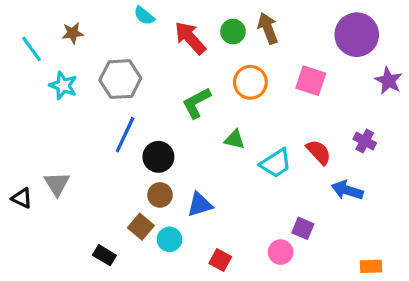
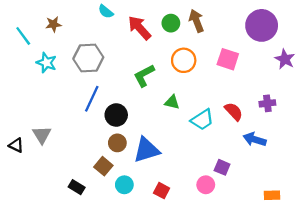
purple cross: (365, 141) -> (267, 103), turned -35
blue triangle: (200, 204) -> (146, 150), size x1.4
cyan circle: (169, 239) -> (124, 185), moved

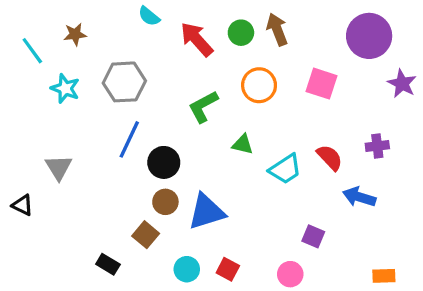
gray triangle: (42, 135) -> (59, 167), moved
cyan circle: (124, 185) -> (187, 269), moved
pink circle: (206, 185) -> (290, 274), moved

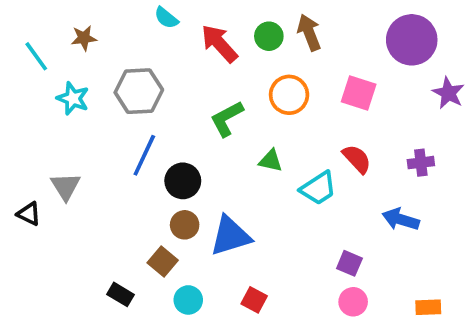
red semicircle: (330, 158) -> (357, 159), moved
black triangle: (22, 205) -> (29, 214), moved
cyan circle: (187, 269) -> (188, 300), moved
pink circle: (290, 274) -> (353, 302), moved

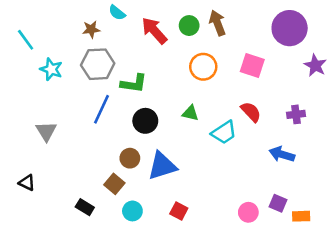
brown star: (84, 38) -> (91, 29), moved
green L-shape: (227, 119) -> (134, 83), moved, turned -144
black circle: (183, 181) -> (145, 121), moved
black triangle: (29, 214) -> (27, 183), moved
purple square: (349, 263) -> (278, 203), moved

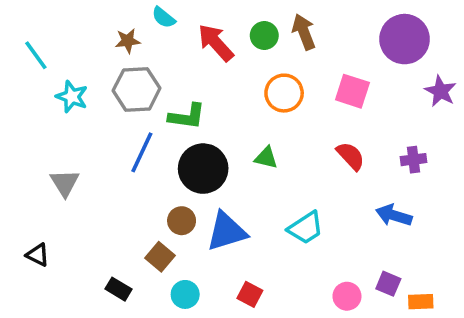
black circle: (145, 121) -> (203, 169), size x1.4
cyan trapezoid: (224, 132) -> (306, 228), moved

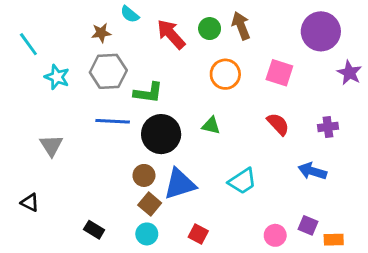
blue line: (142, 152) -> (113, 121), turned 68
brown square: (160, 257) -> (150, 204), moved

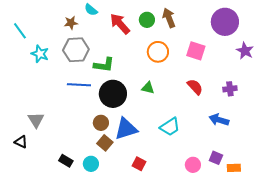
gray triangle: (51, 145) -> (36, 120), moved
cyan circle: (147, 234) -> (91, 164), moved

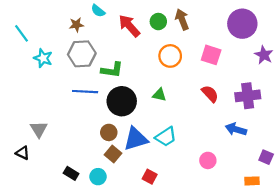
purple cross: (230, 89) -> (248, 96), size x1.6
cyan trapezoid: (170, 127) -> (166, 137), moved
purple square: (216, 158) -> (266, 157), moved
pink circle: (193, 165) -> (208, 160), moved

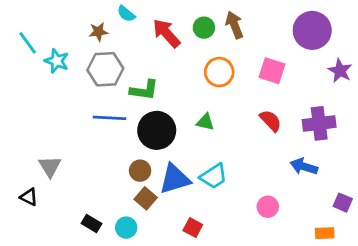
cyan star: (43, 58) -> (57, 61), moved

